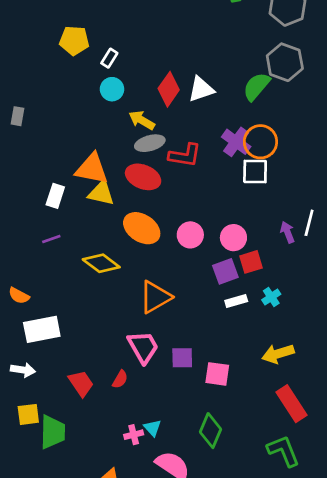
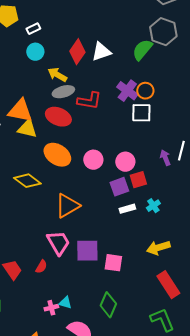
white rectangle: (109, 58) -> (33, 29), turned 32
orange circle: (260, 142) -> (145, 91), size x0.7
purple square: (182, 358) -> (87, 251), size x1.4
cyan triangle: (153, 428) -> (65, 303), turned -32

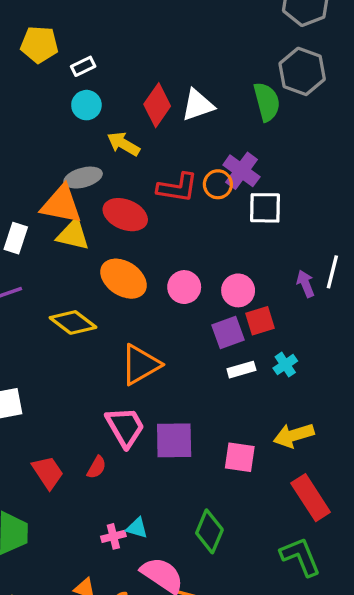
green semicircle: (142, 50) -> (267, 102), turned 125
orange circle: (145, 91) -> (218, 184), moved
gray ellipse: (63, 92) -> (83, 178), moved
pink square: (113, 263) -> (240, 457), moved

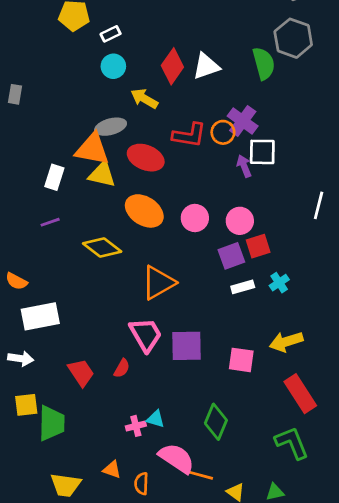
purple arrow: (305, 284) -> (244, 166), moved

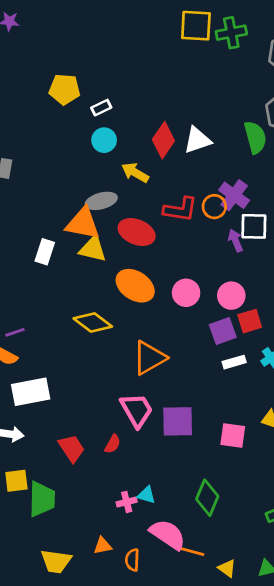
purple line: (50, 222) -> (15, 332), moved
orange triangle: (112, 470) -> (103, 546), turned -30

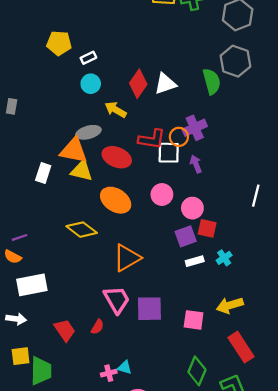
purple cross: (234, 195) -> (195, 128), turned 30
white square: (254, 226) -> (169, 153), moved
pink circle: (186, 293) -> (162, 194), moved
red square: (250, 321) -> (207, 228), turned 30
green diamond: (207, 498) -> (197, 371), moved

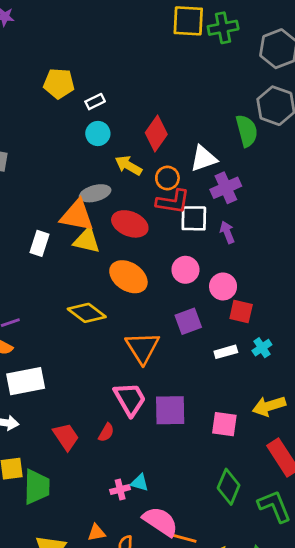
white triangle: (165, 84) -> (204, 159), moved
orange circle: (179, 137) -> (167, 178), moved
purple square: (186, 236) -> (188, 321), moved
orange triangle: (127, 258) -> (142, 348), turned -32

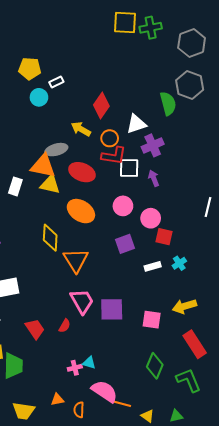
cyan circle: (98, 133) -> (39, 97), moved
yellow diamond: (87, 313) -> (50, 238), turned 56
orange triangle: (142, 348) -> (76, 260), moved

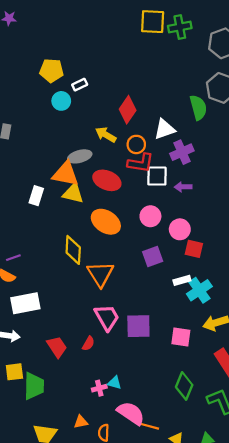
purple arrow: (154, 178) -> (183, 187), turned -70
cyan cross: (179, 263) -> (199, 290), moved, size x1.6

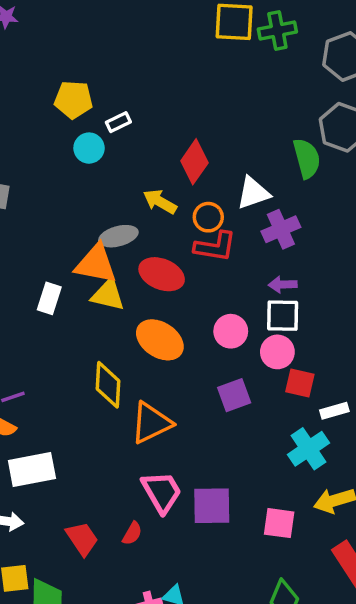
white square: (157, 176) -> (283, 316), moved
orange triangle: (100, 274) -> (151, 423), turned 36
white rectangle: (182, 280) -> (334, 411), moved

